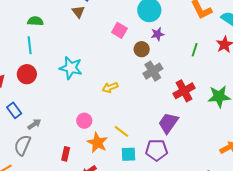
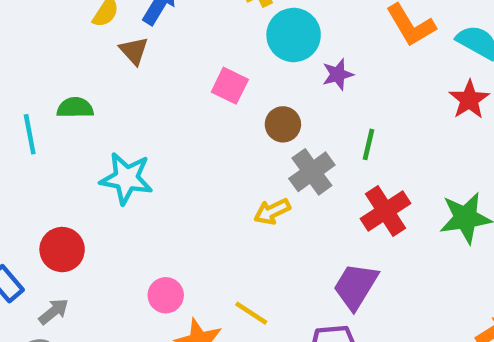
green semicircle: (35, 21) -> (75, 108), moved
purple star: (158, 34) -> (338, 74), moved
green line: (195, 50) -> (369, 144), moved
red circle: (27, 74) -> (62, 250), moved
yellow arrow: (110, 87) -> (272, 211), moved

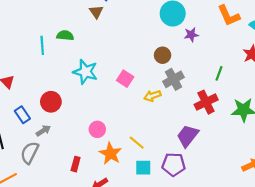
pink square: (230, 86) -> (125, 79), moved
green line: (369, 144) -> (219, 73), moved

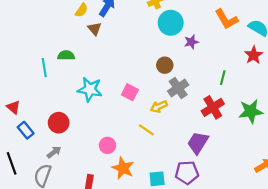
blue rectangle: (22, 115) -> (26, 130), moved
yellow line: (137, 143) -> (146, 130), moved

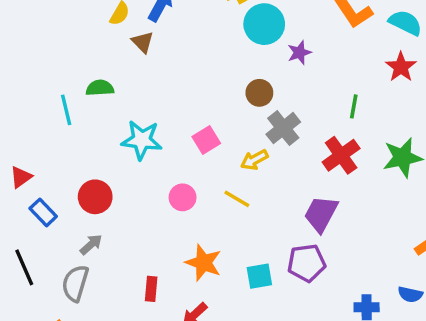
pink square: (130, 92) -> (206, 140), turned 35
red triangle: (13, 107) -> (21, 177), turned 48
pink circle: (107, 145) -> (183, 197), moved

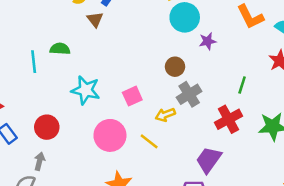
pink circle: (183, 197) -> (110, 135), size x1.6
gray arrow: (91, 244) -> (39, 161), turned -42

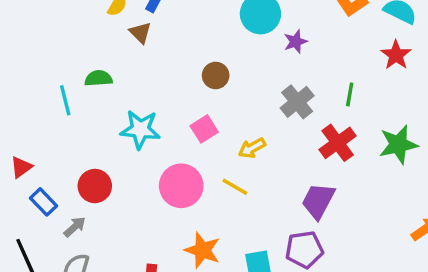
brown circle: (175, 67) -> (216, 75), moved
gray cross: (189, 94) -> (297, 102), moved
gray arrow: (39, 161) -> (75, 227), moved, turned 42

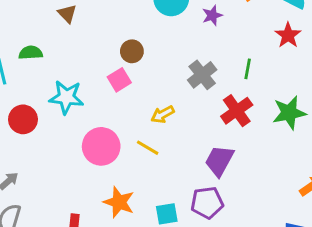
purple star: (296, 42) -> (212, 15), moved
pink square: (204, 129) -> (119, 80), moved
red circle: (95, 186) -> (23, 119), moved

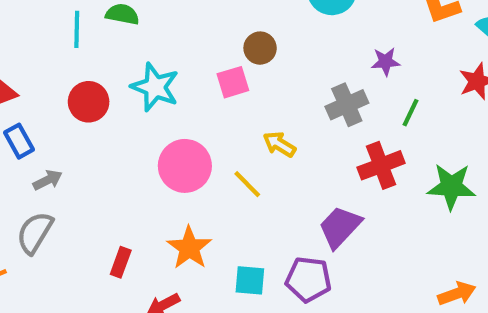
purple star: (212, 15) -> (386, 62), moved
yellow arrow: (163, 114) -> (279, 144), turned 45

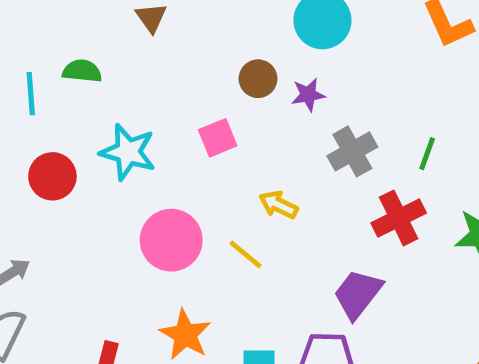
brown circle: (260, 48) -> (258, 79), moved
purple star: (386, 62) -> (308, 95), moved

